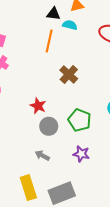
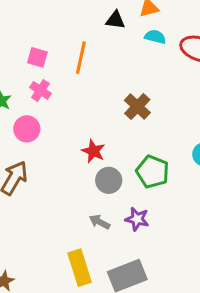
cyan semicircle: (70, 25) -> (155, 37), moved
orange line: (49, 41) -> (81, 58), moved
purple star: (81, 154) -> (137, 219), moved

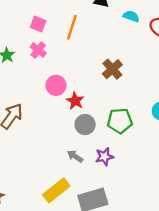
pink circle: (27, 129) -> (56, 85), moved
green pentagon: (153, 172) -> (120, 121), turned -30
purple star: (137, 219) -> (104, 157), turned -30
yellow rectangle: (80, 268) -> (56, 190), turned 64

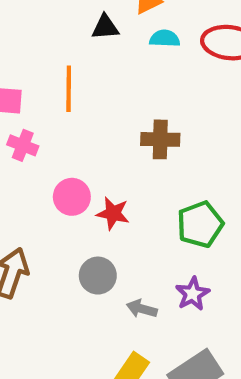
brown cross: (112, 69) -> (160, 139), turned -30
gray circle: (85, 125) -> (98, 276), moved

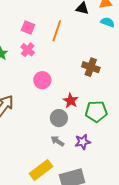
red star: (113, 213) -> (71, 101), moved
gray circle: (98, 276) -> (59, 118), moved

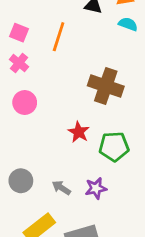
brown cross: (91, 67) -> (106, 86), size x1.4
pink circle: (42, 80) -> (25, 103), moved
gray circle: (59, 118) -> (21, 181), moved

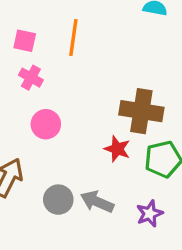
brown cross: (106, 86) -> (141, 111), moved
gray circle: (21, 181) -> (58, 200), moved
gray arrow: (61, 188) -> (97, 202), moved, size x1.4

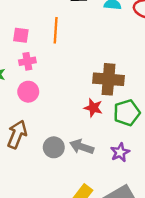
pink cross: (31, 78) -> (27, 61), turned -35
pink circle: (46, 124) -> (28, 92), moved

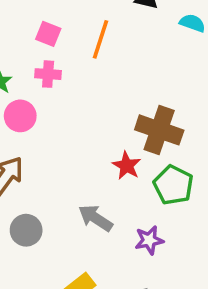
pink circle: (28, 92) -> (20, 116), moved
green pentagon: (127, 113) -> (173, 185), turned 30
gray circle: (54, 147) -> (26, 230), moved

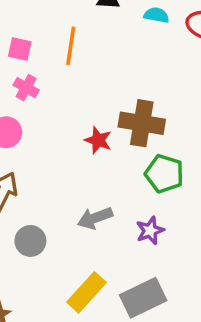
pink cross: (48, 74) -> (26, 88), turned 35
red star: (127, 166) -> (98, 140), moved
gray arrow: (96, 218) -> (95, 218), turned -44

